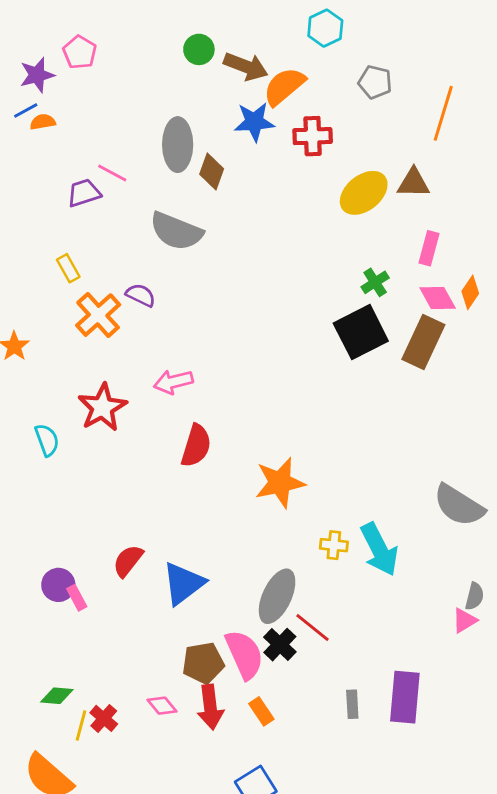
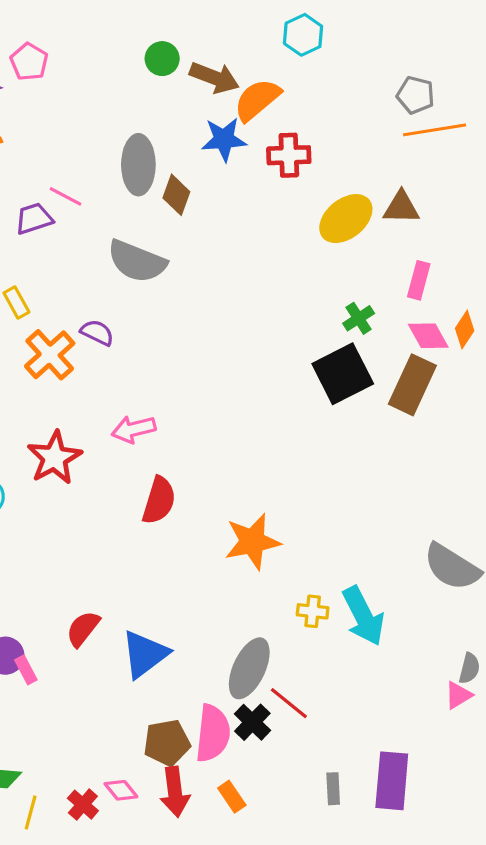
gray pentagon: (375, 82) -> (416, 95), moved
orange line: (443, 113) -> (435, 130), turned 64
pink semicircle: (244, 655) -> (213, 733), turned 30
red cross: (104, 718) -> (83, 805), moved

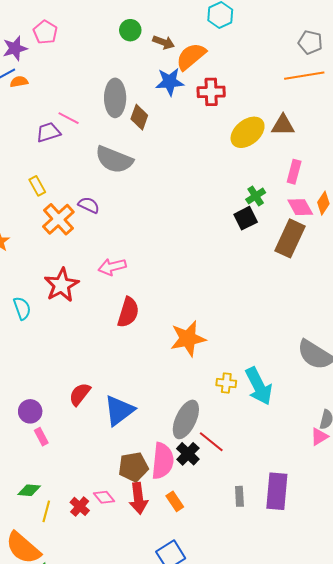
brown arrow: (214, 78) -> (164, 42), size x0.7
gray pentagon: (416, 95) -> (310, 42), moved
black square: (343, 374) -> (246, 218), moved, size x0.6
pink rectangle: (26, 670) -> (41, 437), moved

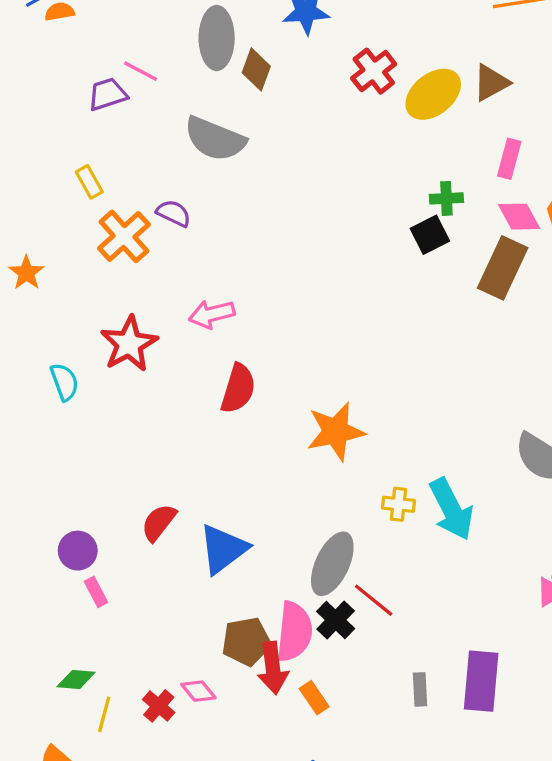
red cross: (211, 92) -> (374, 71), moved, turned -36
brown triangle: (283, 125) -> (491, 83), turned -30
green cross: (256, 196) -> (446, 198), turned 30
red arrow: (138, 498) -> (273, 668), moved

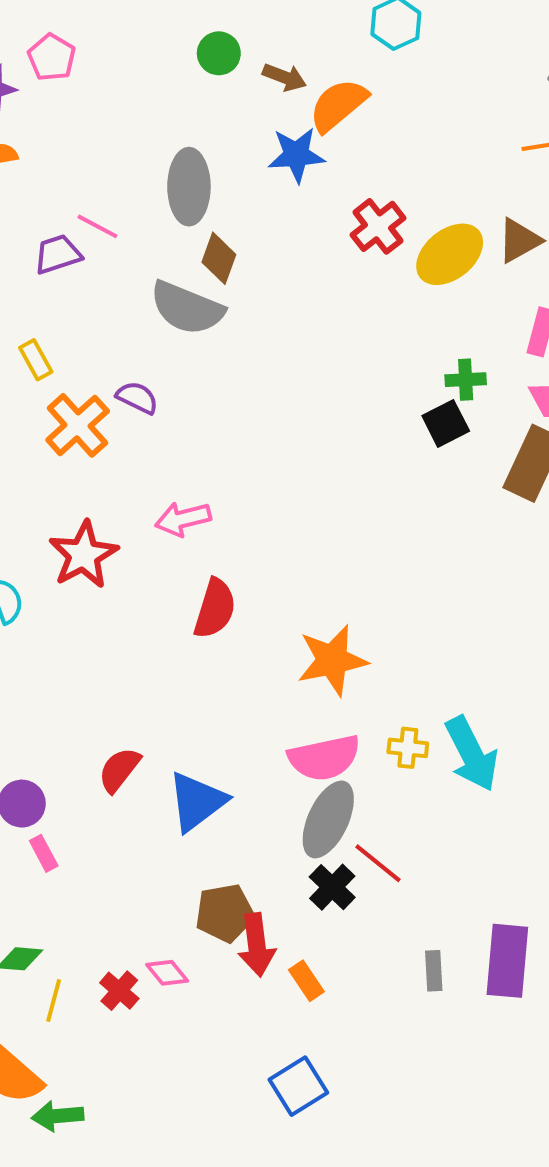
brown diamond: (256, 69) -> (219, 258), moved
pink semicircle: (294, 632) -> (324, 758), moved, turned 72

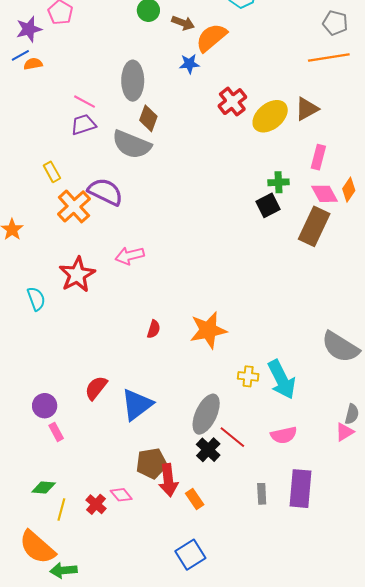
blue star: (296, 155) -> (189, 64), size x0.7
purple trapezoid: (58, 254) -> (83, 125), moved
purple semicircle: (137, 398) -> (105, 192), size x1.6
red semicircle: (215, 609) -> (154, 329), moved, size x0.6
pink semicircle: (324, 758) -> (284, 435), moved, size x0.7

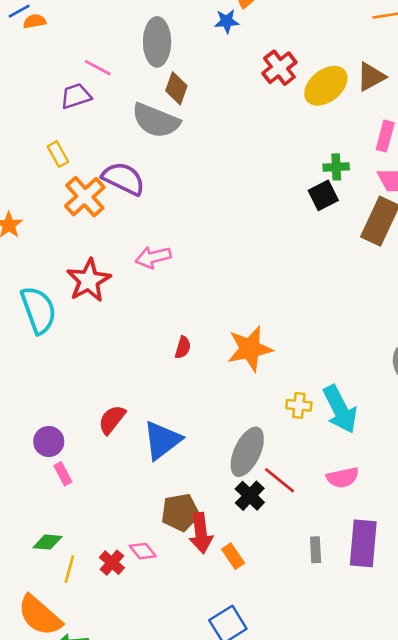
purple trapezoid: (83, 125) -> (76, 96), moved
cyan semicircle: (36, 299) -> (38, 310), size x1.6

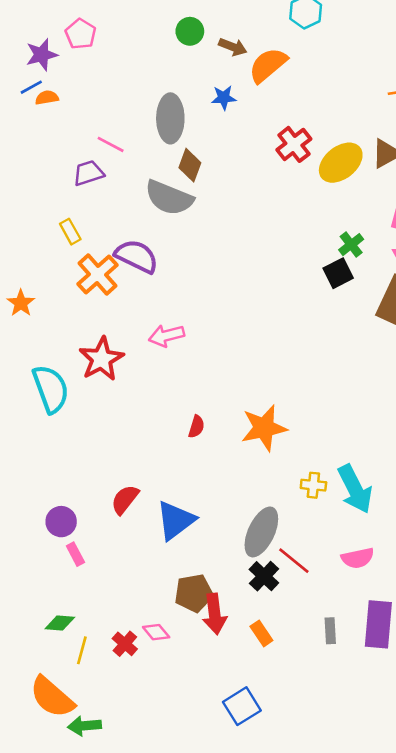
blue star: (227, 21) -> (224, 98), moved
green cross: (336, 167) -> (351, 245), turned -35
orange rectangle: (233, 556) -> (261, 633), moved

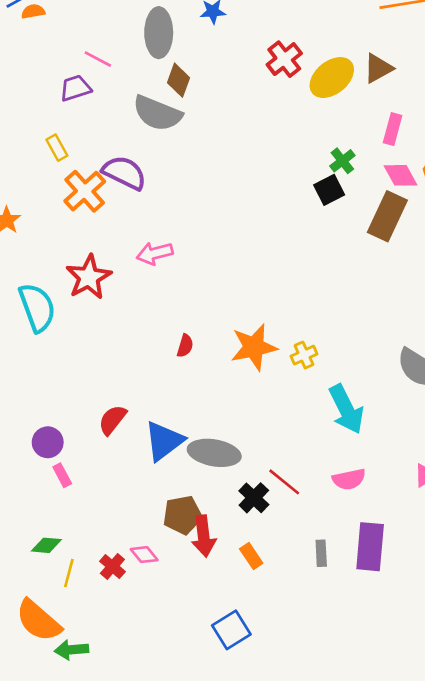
yellow cross: (313, 485) -> (304, 355), moved, turned -30
gray ellipse: (261, 532) -> (214, 453), moved, turned 75

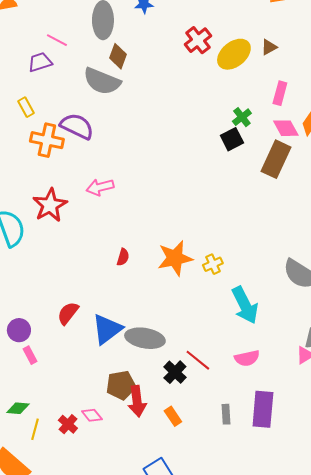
brown triangle: (378, 68) -> (269, 47), size x0.7
orange cross: (85, 191) -> (47, 140), turned -36

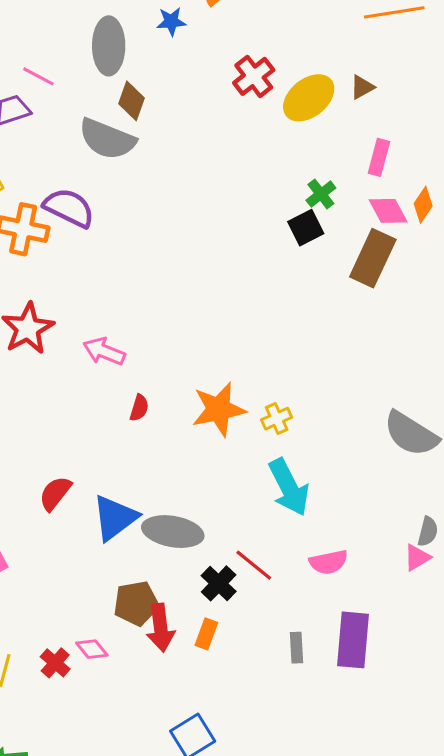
pink arrow: (100, 187) -> (104, 351), moved, turned 36
cyan arrow: (245, 305) -> (289, 487), moved
orange rectangle: (173, 416) -> (206, 634), moved, turned 54

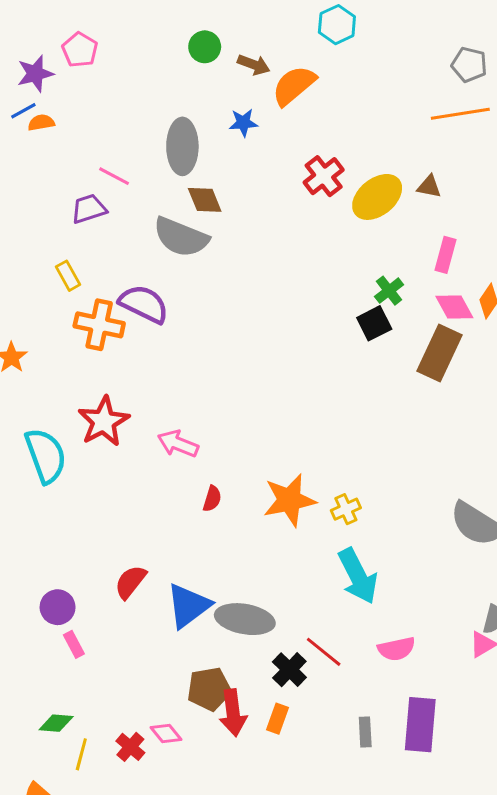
brown triangle: (362, 87) -> (429, 187), turned 40
brown diamond: (132, 101) -> (205, 200), turned -42

